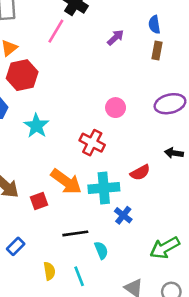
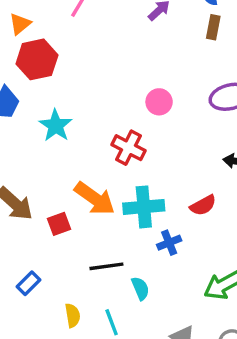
red semicircle: (140, 172) -> (203, 205), moved
blue cross: (123, 215) -> (169, 243), turned 30

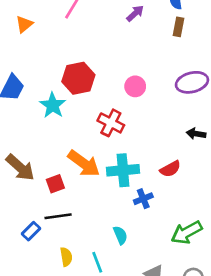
red hexagon: (37, 59) -> (78, 78), moved
black line: (106, 266) -> (58, 216), moved

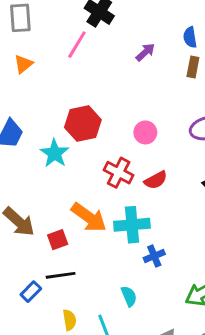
red semicircle: (170, 169) -> (156, 180), moved

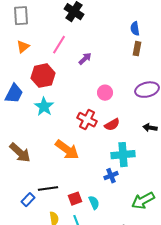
pink line: (77, 45) -> (59, 45), moved
purple arrow: (145, 52) -> (85, 59), moved
red hexagon: (83, 124) -> (43, 76), moved
cyan cross: (132, 225) -> (123, 155), moved
red square: (58, 240) -> (75, 199), moved

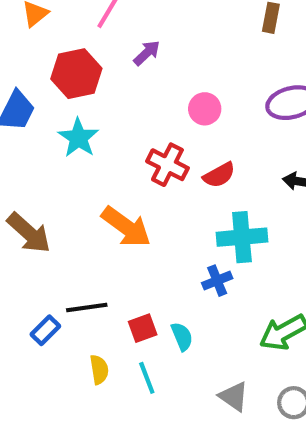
purple arrow: (85, 59) -> (147, 53), moved

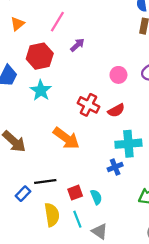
pink circle: (205, 109) -> (118, 75), moved
yellow semicircle: (99, 370) -> (52, 215), size x1.5
gray triangle: (234, 396) -> (100, 231), moved

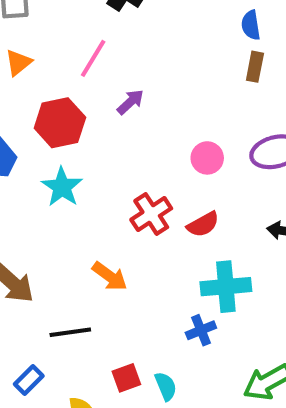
red cross: (88, 105) -> (151, 214), turned 30
orange arrow: (66, 138) -> (110, 276), size x0.7
black line: (45, 181) -> (70, 332), moved

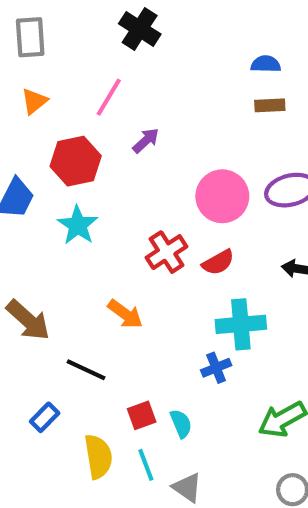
blue semicircle: (251, 25) -> (266, 64), turned 100
brown rectangle: (255, 67) -> (270, 105), turned 76
pink circle: (207, 158) -> (222, 196), size x1.6
black line: (70, 332) -> (86, 370), turned 33

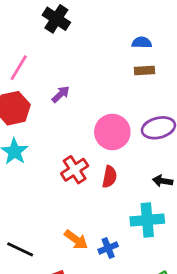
pink line: (109, 97) -> (19, 68), moved
red semicircle: (218, 262) -> (110, 177), turned -50
orange arrow: (125, 314) -> (76, 240), moved
cyan cross: (241, 324) -> (147, 220), moved

